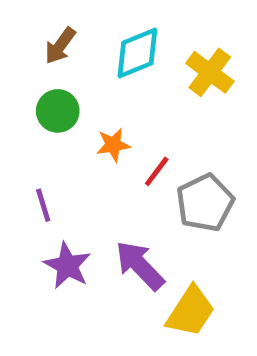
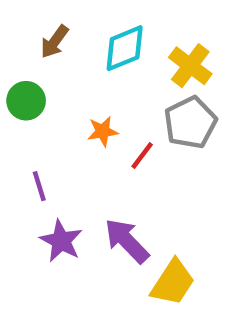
green circle: (58, 111) -> (26, 101), moved
gray pentagon: (205, 203) -> (190, 123), moved

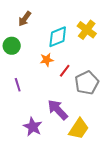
cyan diamond: (125, 48) -> (58, 37), moved
gray pentagon: (190, 123) -> (87, 83), moved
purple star: (61, 241) -> (33, 127), moved

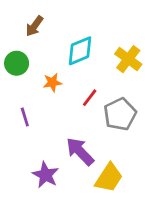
yellow cross: (87, 30) -> (128, 59), moved
orange star: (47, 60) -> (52, 83), moved

